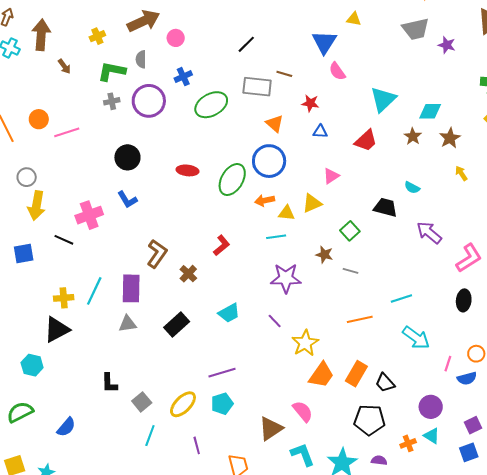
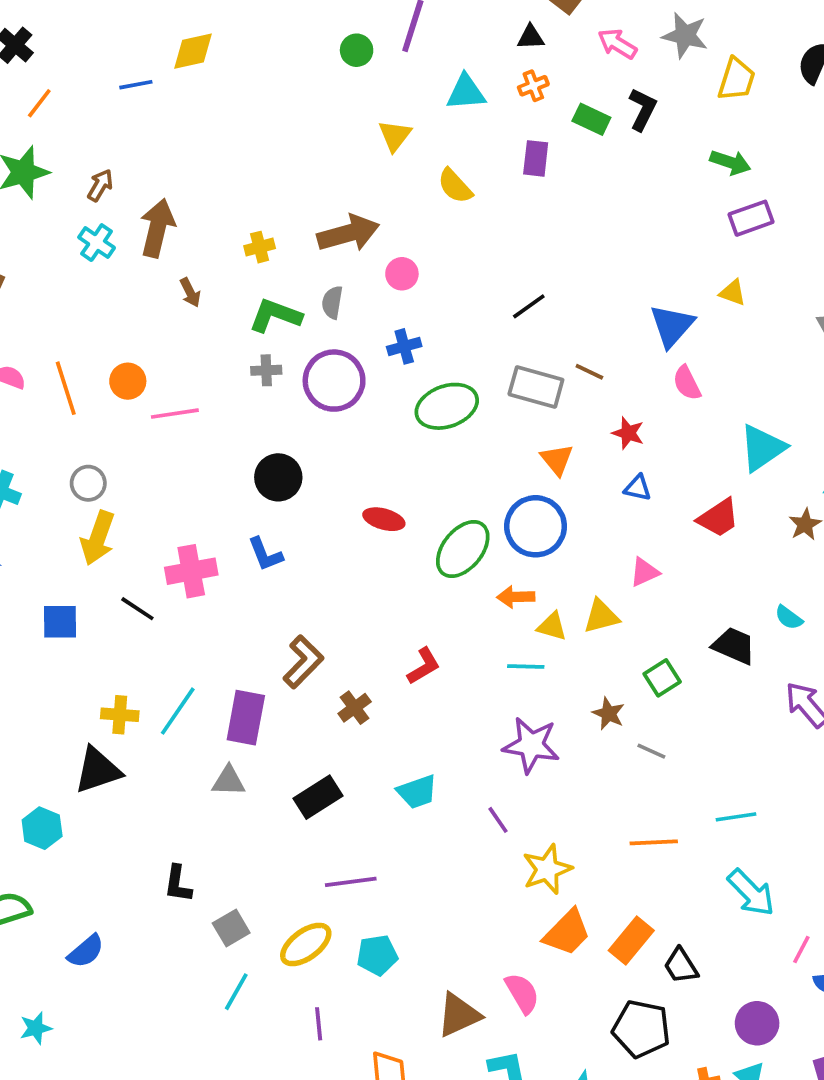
purple line: (222, 373) -> (351, 882), moved

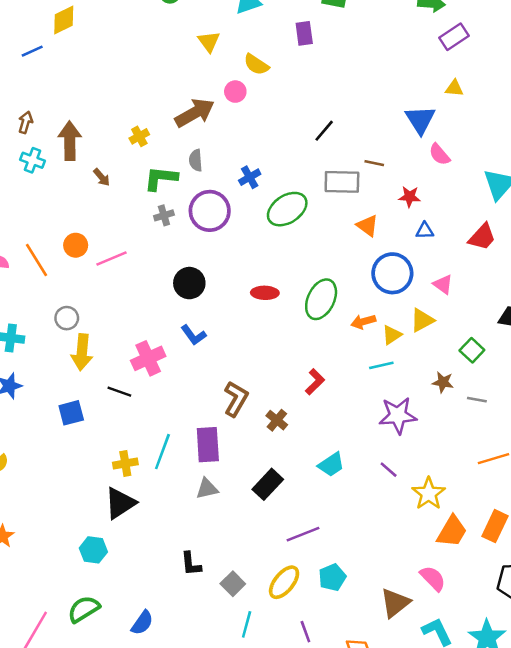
pink circle: (402, 274) -> (235, 92), moved
blue circle: (536, 526) -> (392, 273), moved
pink triangle: (644, 572) -> (443, 284), turned -45
yellow triangle: (552, 626) -> (392, 335), turned -35

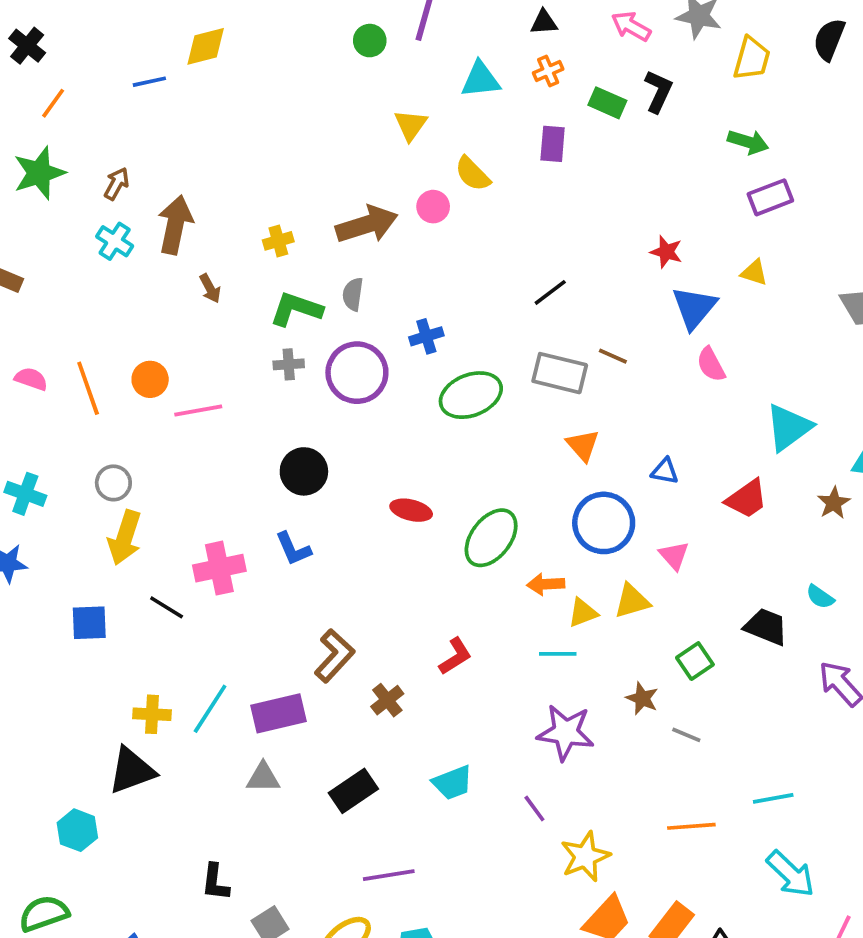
red star: (409, 197) -> (666, 252), moved
purple rectangle: (208, 445) -> (279, 713), turned 68

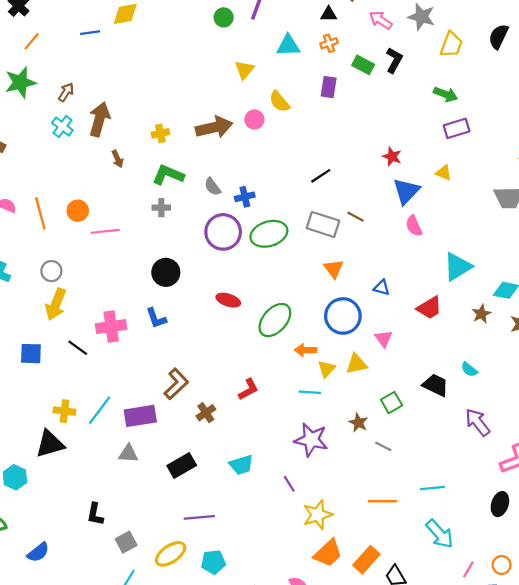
gray semicircle: (353, 294) -> (213, 187), moved, turned -48
purple circle: (357, 373) -> (223, 232), moved
yellow triangle: (583, 613) -> (327, 369), turned -30

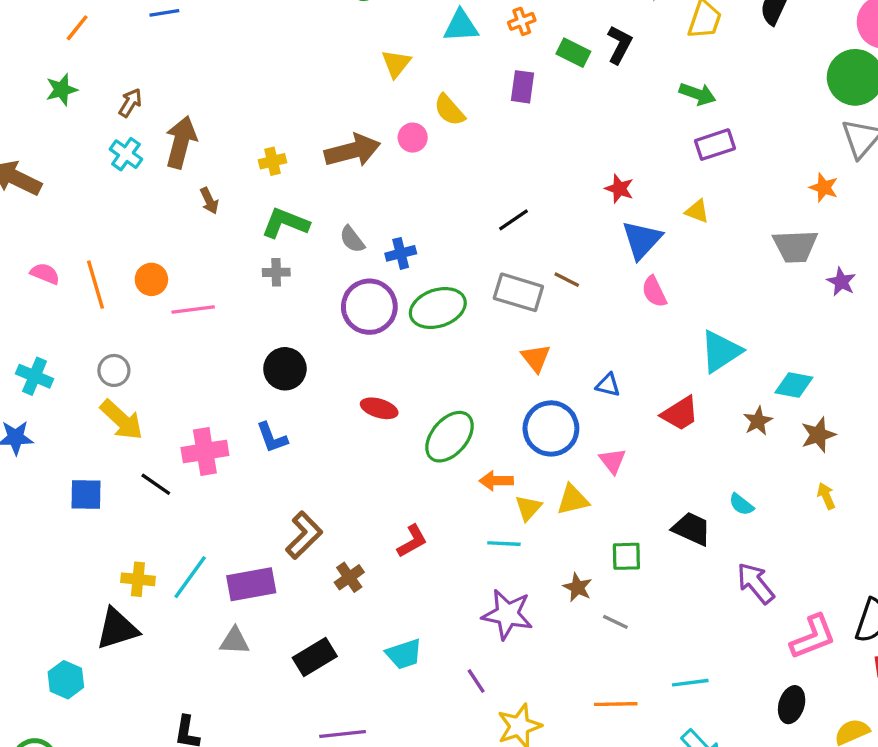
green star: (20, 82) -> (62, 90), size x0.7
yellow arrow: (56, 304) -> (122, 420), turned -68
green square: (392, 403) -> (626, 556), turned 30

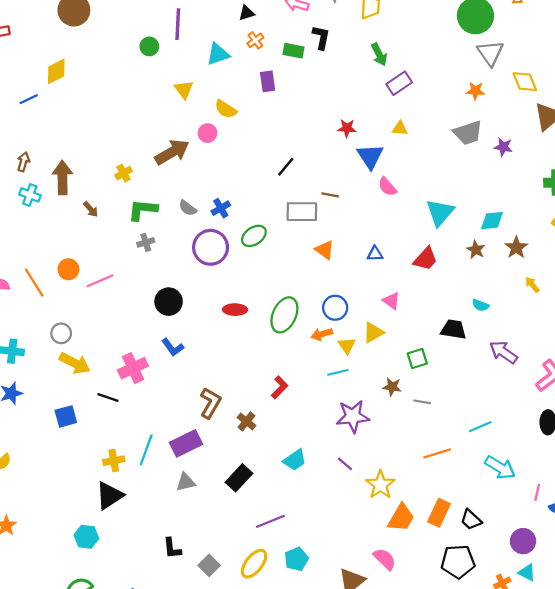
green arrow: (697, 94) -> (379, 54), turned 60
green ellipse: (438, 308) -> (254, 236), size x0.7
blue circle: (551, 428) -> (335, 308), moved, size x0.7

